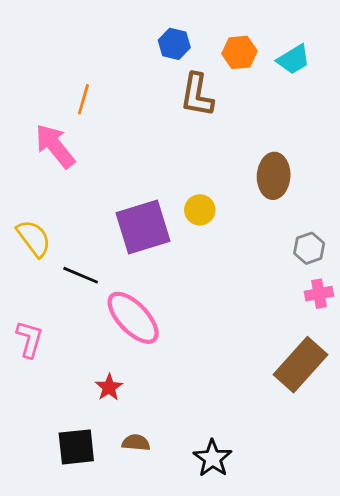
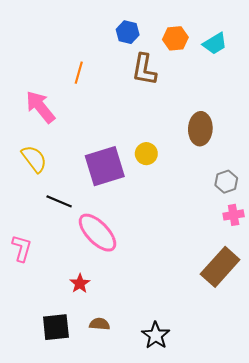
orange line: (83, 99) -> (79, 73), moved
yellow semicircle: (34, 238) -> (34, 159), moved

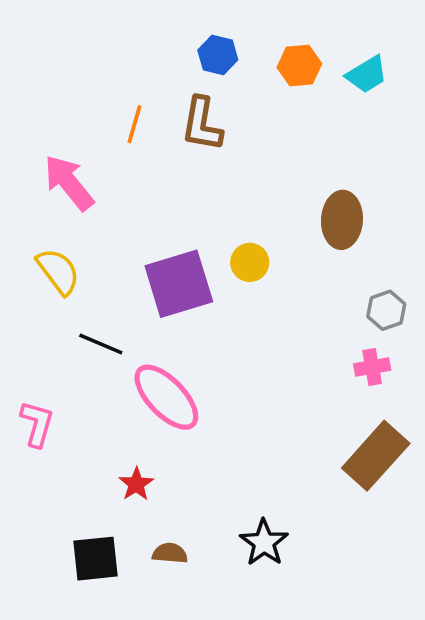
brown L-shape: (144, 69) -> (202, 124), moved
pink cross: (234, 215) -> (372, 367), moved
black star: (156, 335) -> (264, 543), moved

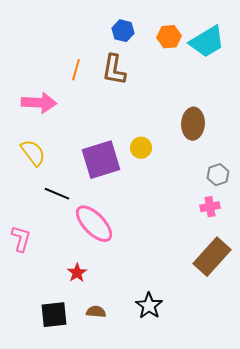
cyan trapezoid: (367, 74) -> (207, 42), size x1.5
pink arrow: (69, 183) -> (39, 103), turned 132

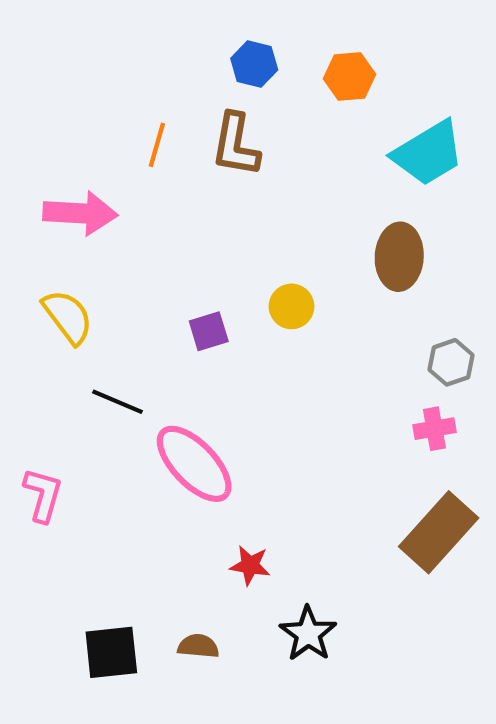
cyan trapezoid: (207, 42) -> (428, 153), moved
purple square: (101, 160) -> (209, 331), size x0.5
red star: (77, 273) -> (250, 565), moved, turned -30

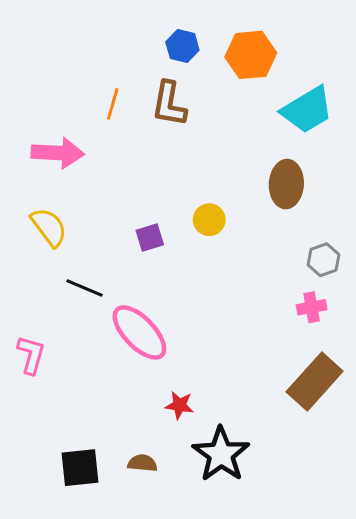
orange hexagon: (350, 76) -> (251, 55), size x1.4
black star: (308, 634) -> (221, 454), size x1.4

